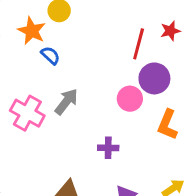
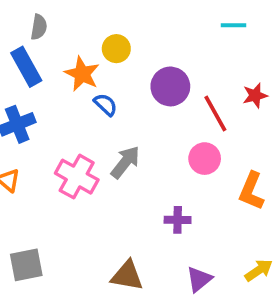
red star: (170, 31) -> (255, 95), moved
red line: (139, 44) -> (215, 114), moved, turned -44
purple circle: (154, 78) -> (170, 86), moved

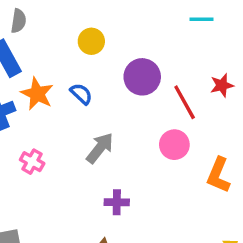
orange star: (82, 74) -> (37, 94), moved
pink cross: (77, 177) -> (32, 162), moved, size x0.6
purple cross: (178, 220) -> (117, 202), moved

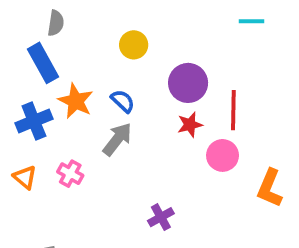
red star: (222, 85) -> (190, 125), moved
red line: (185, 102) -> (233, 110), turned 30
gray arrow: (100, 148) -> (117, 139), moved
purple cross: (117, 202) -> (161, 217), turned -30

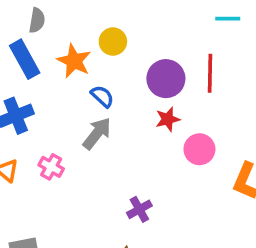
orange star: (76, 101) -> (74, 61), moved
red line: (233, 110) -> (210, 73), moved

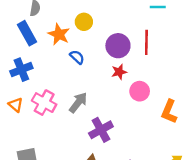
gray arrow: (97, 133) -> (78, 103), moved
pink cross: (51, 167) -> (44, 103), size x1.5
purple cross: (139, 209) -> (101, 130), size x1.5

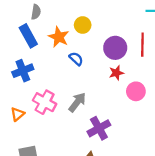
orange triangle: (16, 105) -> (17, 114), moved, turned 40

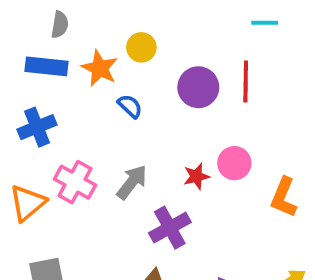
blue rectangle: (28, 36) -> (47, 66), turned -55
red star: (116, 73) -> (196, 176), moved
orange triangle: (17, 114) -> (28, 203), size x1.5

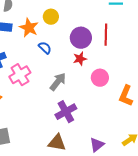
red star: (196, 176) -> (80, 59), moved
pink cross: (75, 182) -> (20, 75), moved, turned 30
gray arrow: (132, 182) -> (58, 82), moved

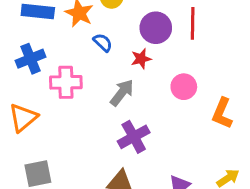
red star: (80, 59) -> (141, 59), moved
pink cross: (20, 75) -> (66, 82), turned 30

